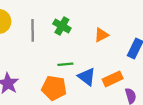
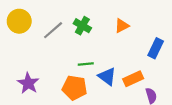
gray line: (33, 30) -> (53, 30), turned 50
orange triangle: (101, 35) -> (122, 26), moved

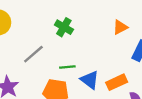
orange triangle: (122, 26) -> (120, 27), moved
gray line: (53, 30) -> (33, 54), moved

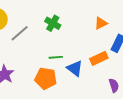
gray line: (33, 54) -> (20, 33), moved
orange rectangle: (117, 82) -> (99, 58), moved

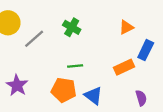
blue triangle: (75, 68) -> (93, 96), moved

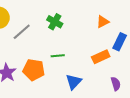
orange pentagon: (64, 90) -> (34, 70), moved
blue triangle: (93, 96) -> (74, 82), turned 36

